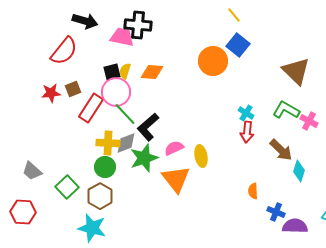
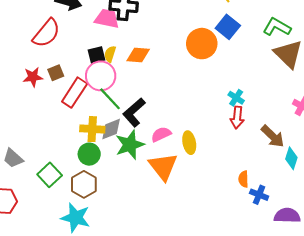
green L-shape: (286, 110) -> (277, 27), moved
blue cross: (276, 212) -> (259, 195), moved

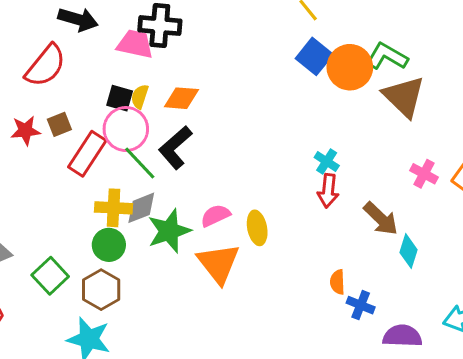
orange circle: (202, 44) -> (350, 67), moved
black square: (96, 55) -> (120, 98), turned 30
black L-shape: (134, 112) -> (175, 148), moved

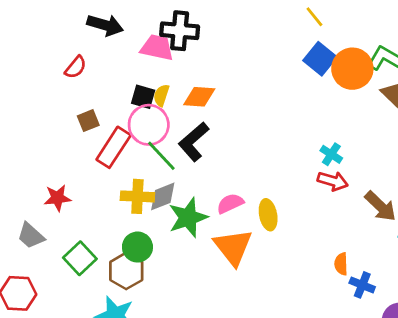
red semicircle: (46, 66) -> (76, 67), size x0.6
red star: (25, 131) -> (57, 198), moved
red arrow: (328, 191) -> (333, 181), turned -80
green circle: (109, 245) -> (137, 247), moved

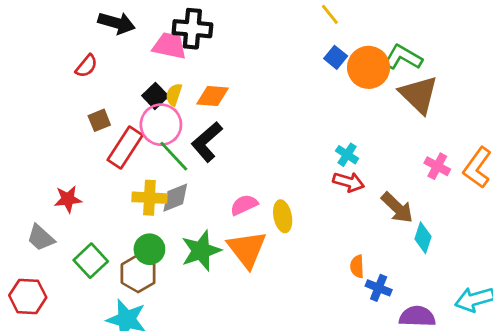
blue square: (320, 59) -> (336, 57), size x0.7
black square: (143, 97) -> (155, 96), turned 30
green star: (188, 218) -> (201, 251), moved

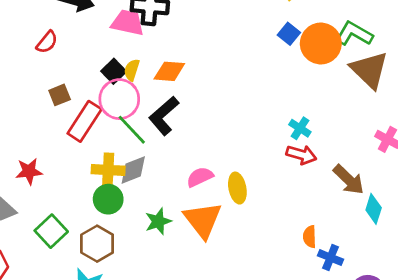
green circle: (149, 249) -> (108, 199), moved
green star: (201, 251) -> (158, 221), size x0.7

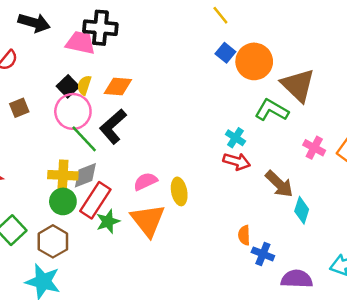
green L-shape: (354, 34) -> (272, 110), moved
red rectangle: (85, 121) -> (95, 200), moved

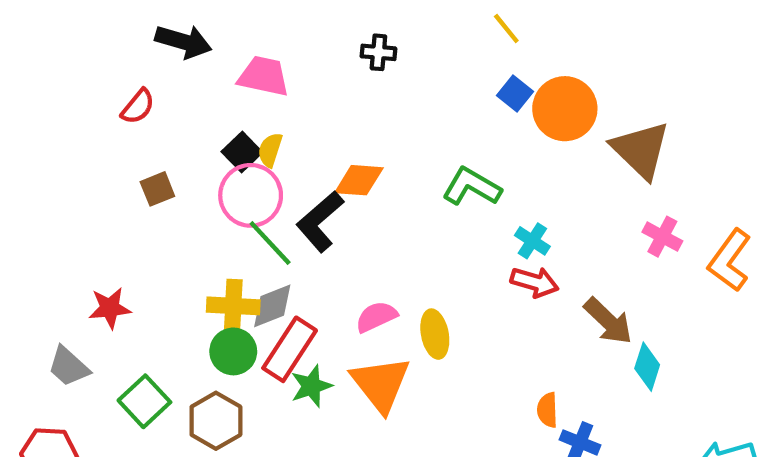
black cross: (100, 28) -> (378, 52), moved, size x0.6
orange diamond: (118, 86) -> (359, 180), moved
green L-shape: (272, 110) -> (472, 187), moved
pink cross: (314, 148) -> (662, 237), moved

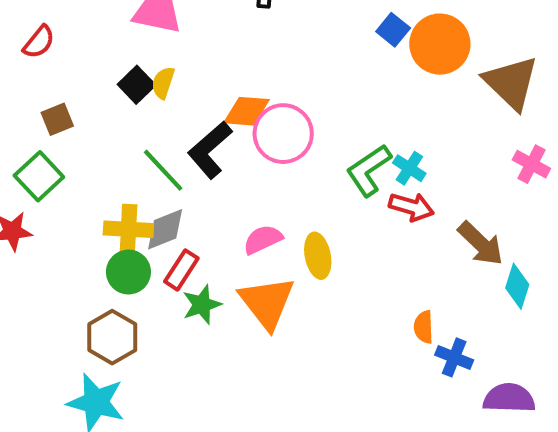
green L-shape: (472, 187) -> (369, 170), moved, turned -64
pink circle: (251, 195) -> (283, 134), moved
red rectangle: (290, 349) -> (181, 270), size x0.7
green square: (144, 401) -> (39, 176), moved

